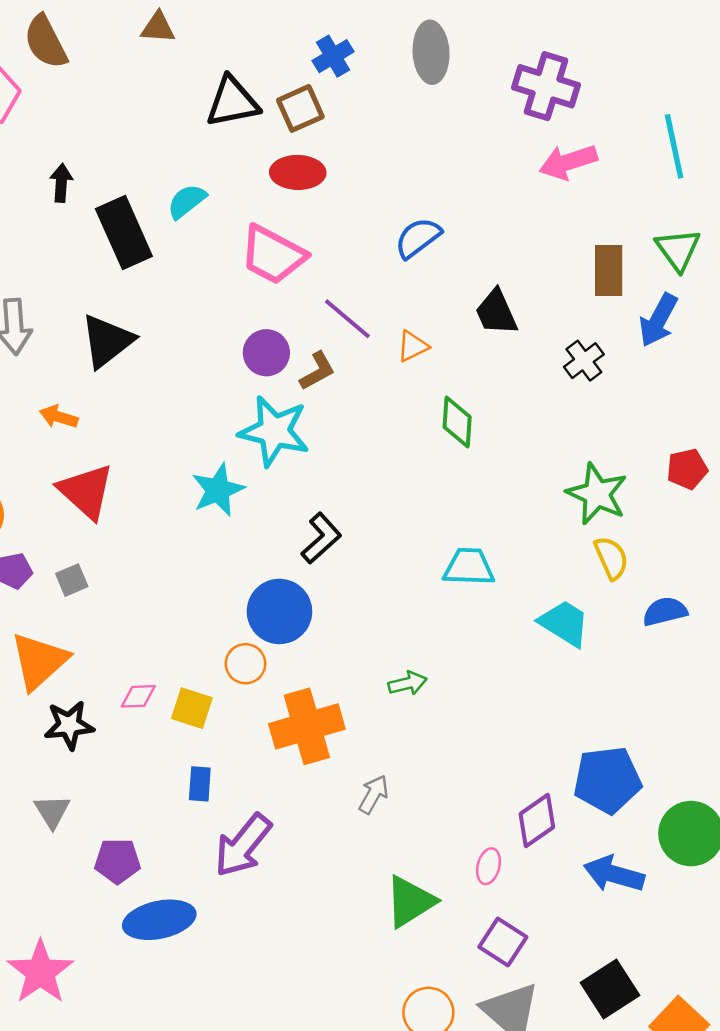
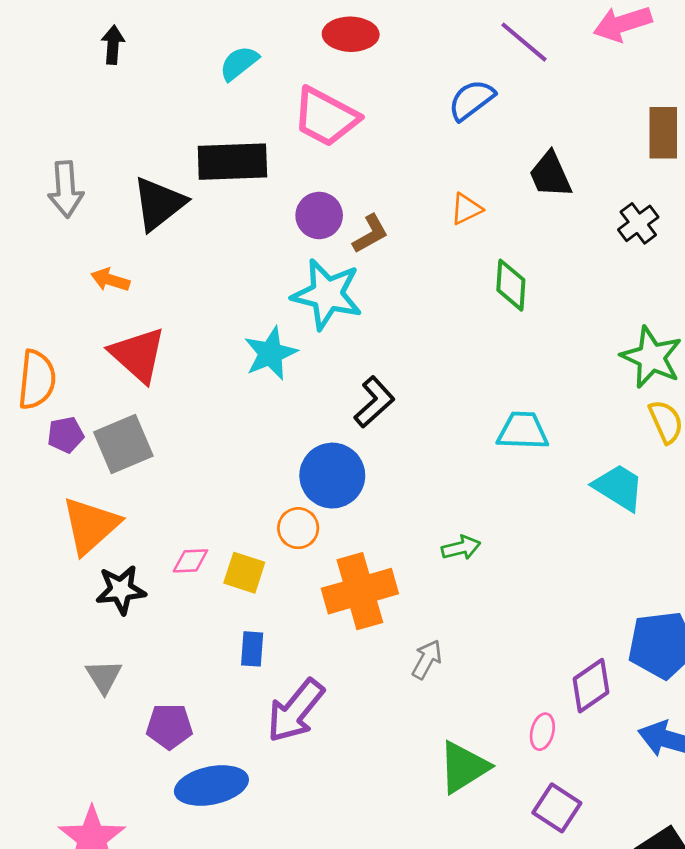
black rectangle: (124, 233) -> (232, 162), moved, turned -68
purple line: (347, 319) -> (524, 42), moved
gray square: (72, 580) -> (123, 444), size x1.8

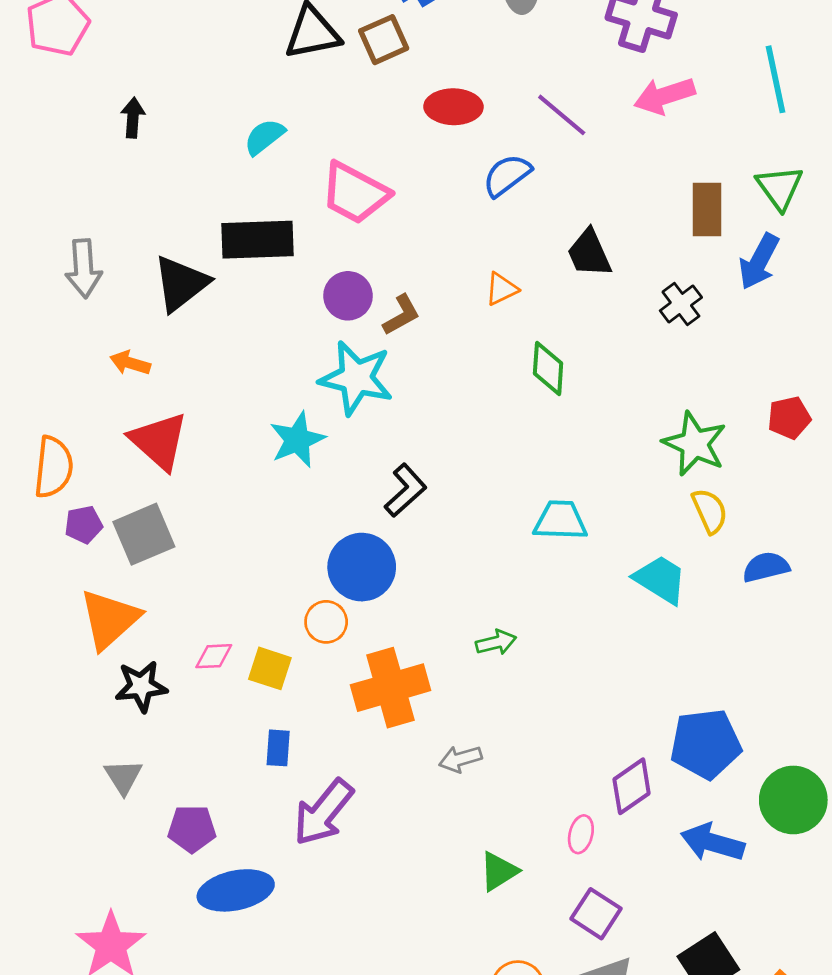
red ellipse: (351, 34) -> (453, 107), moved
gray arrow: (427, 659) -> (460, 759), turned -135
green triangle: (464, 767) -> (499, 871), size x0.7

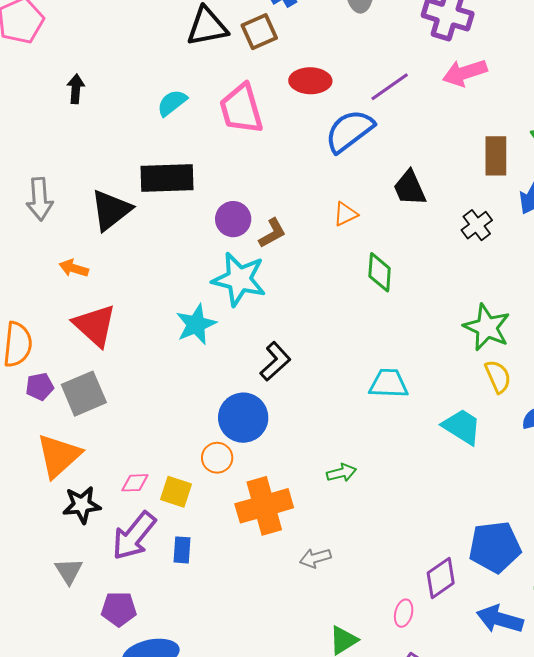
purple line: (562, 115) -> (390, 87), turned -75
blue semicircle: (507, 175) -> (349, 131), size x1.4
pink trapezoid: (355, 193) -> (241, 109), moved, turned 46
purple arrow: (323, 812) -> (134, 536), moved

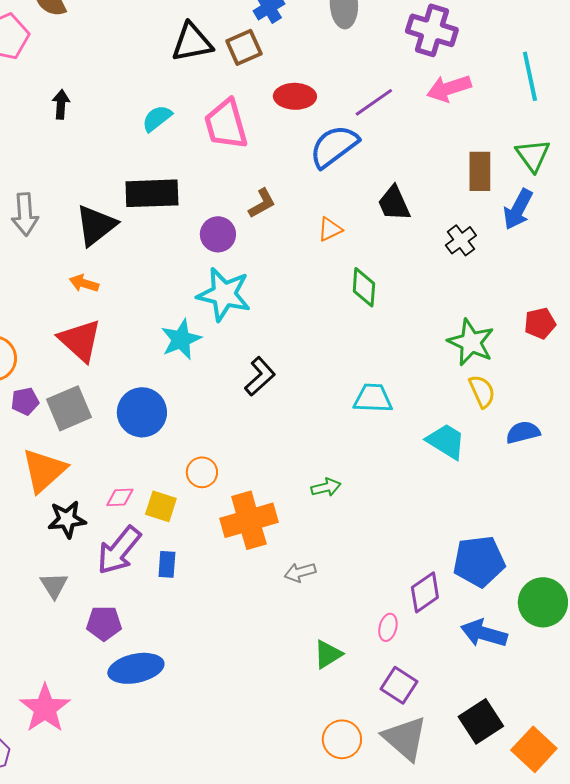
brown L-shape: (272, 233) -> (262, 203), moved
orange arrow: (74, 268) -> (84, 283), moved
blue circle: (243, 418) -> (142, 412), moved

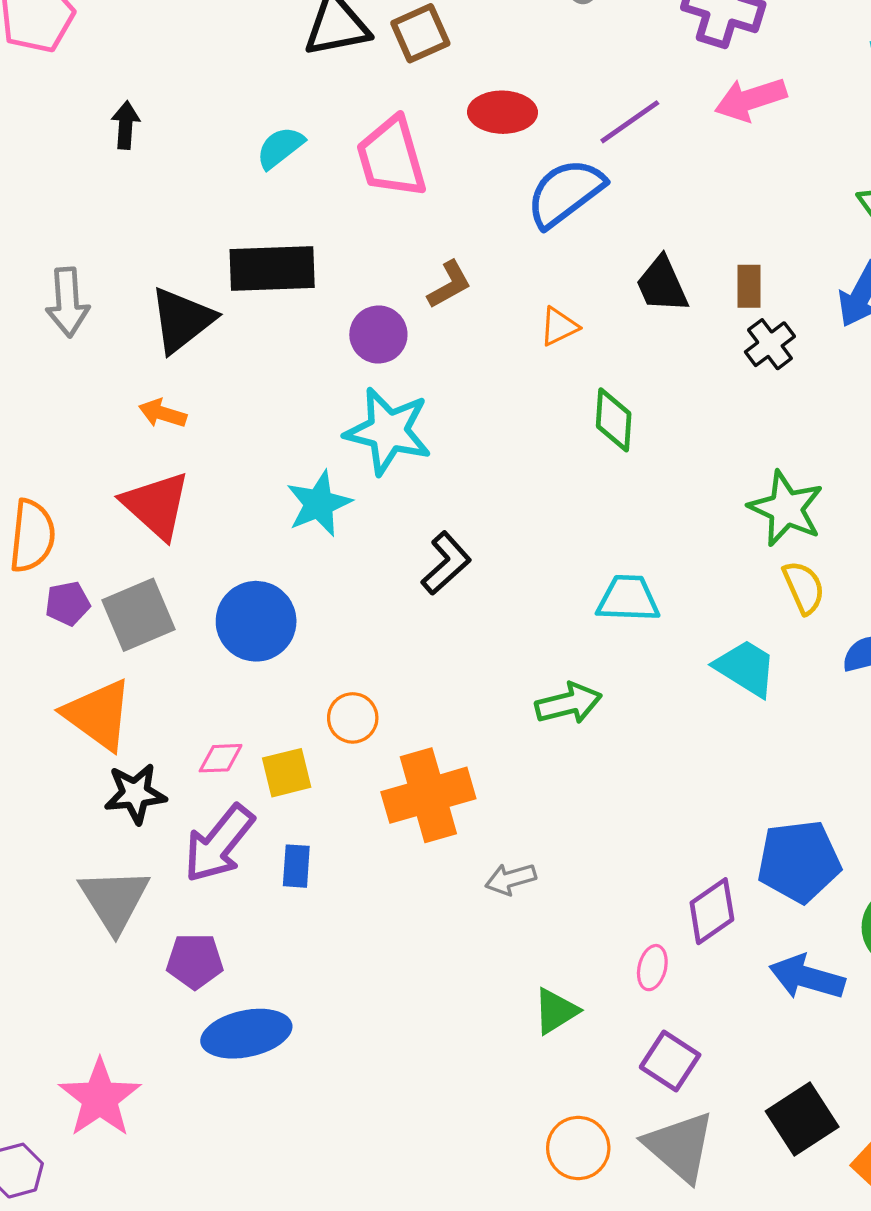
brown rectangle: (480, 171) -> (749, 286), moved, size x0.7
orange triangle: (44, 470) -> (98, 715), turned -42
green arrow: (326, 487) -> (569, 703), moved, size x1.4
yellow square: (161, 506) -> (287, 773), turned -32
gray triangle: (54, 585) -> (114, 900), size x1.6

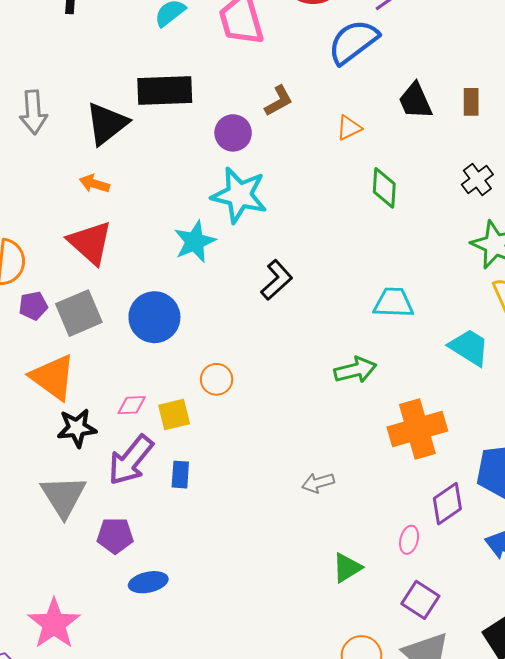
black cross: (770, 344) -> (477, 180), moved
orange cross: (428, 795) -> (417, 429), moved
blue ellipse: (246, 1034) -> (148, 582), size x0.7

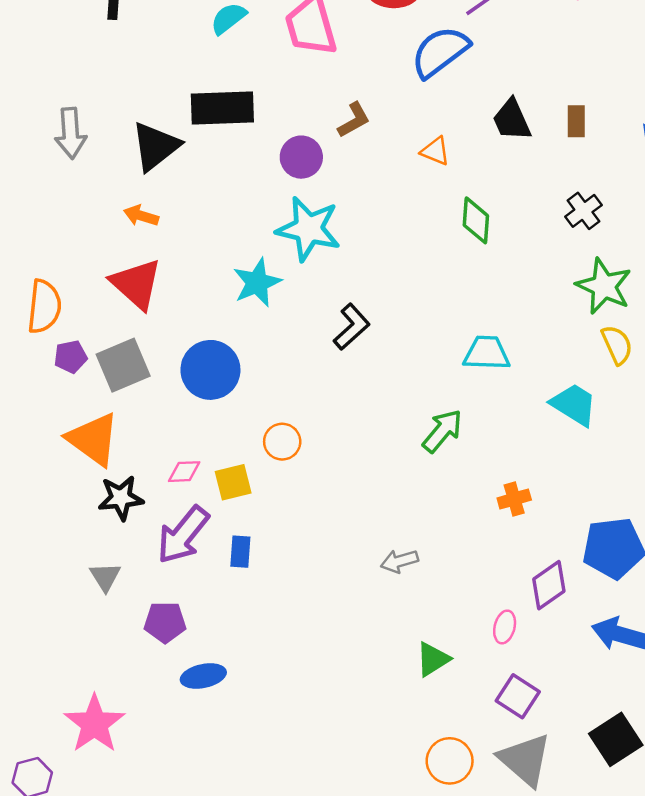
orange triangle: (349, 128) -> (435, 151), turned 48
green arrow: (355, 370) -> (442, 431), turned -36
orange cross: (417, 429) -> (514, 499), size x0.5
gray triangle: (63, 496) -> (105, 577), size x0.6

